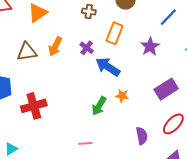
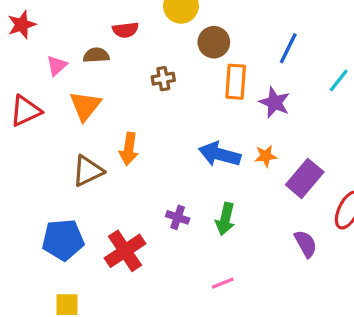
orange rectangle: (115, 33) -> (236, 82), moved
purple cross: (87, 48) -> (178, 217), moved
purple rectangle: (166, 89) -> (305, 178), moved
orange star: (122, 96) -> (266, 156), moved

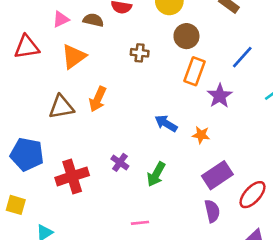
blue arrow: (220, 154) -> (166, 123), size x0.7
purple rectangle: (305, 178) -> (217, 175), moved

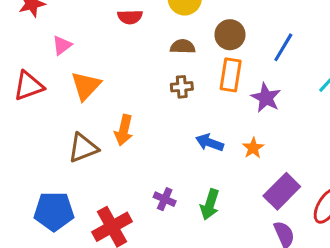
brown semicircle: (93, 20) -> (183, 47), moved
brown circle: (186, 36) -> (230, 35), moved
brown cross: (140, 53) -> (182, 87), moved
orange star: (201, 135) -> (253, 148), turned -30

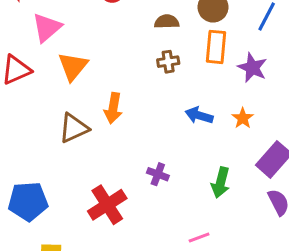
pink triangle: (62, 45) -> (47, 28), size x1.5
green arrow: (210, 204) -> (221, 183), moved
blue pentagon: (54, 211) -> (28, 201), moved

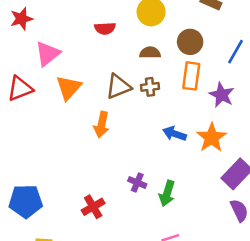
orange star: (243, 118) -> (212, 138), size x1.6
brown triangle: (74, 128) -> (118, 87), moved
green arrow: (221, 183) -> (167, 193), moved
red cross: (107, 205) -> (93, 207), size x0.7

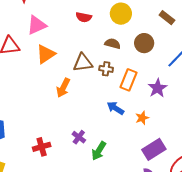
orange rectangle: (191, 76) -> (129, 80), moved
orange star: (212, 138) -> (142, 118), size x0.6

